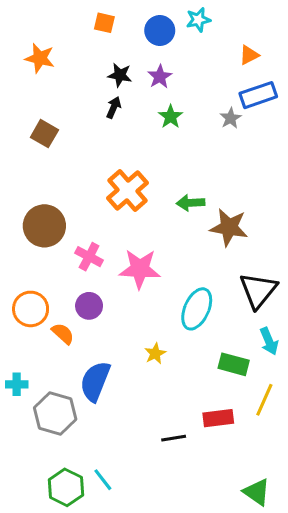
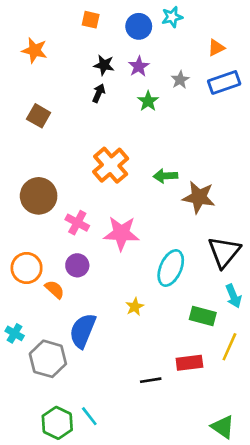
gray star: (231, 118) -> (180, 80), moved
cyan cross: (17, 384) -> (15, 333), turned 30

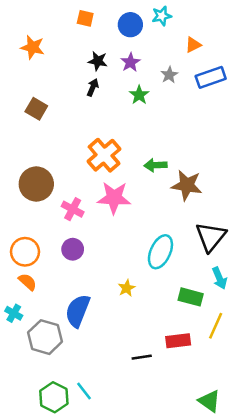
orange triangle: (216, 48) -> (193, 45), moved
pink star: (121, 233) -> (114, 198), moved
orange semicircle: (55, 289) -> (28, 282), moved

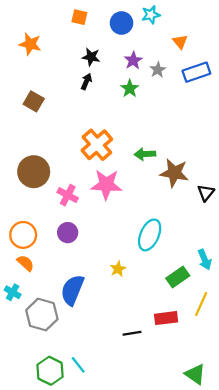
orange triangle: (193, 45) -> (180, 42), turned -42
purple star: (130, 62) -> (133, 60), moved
black triangle: (211, 237) -> (206, 193), moved, size x0.6
green rectangle: (191, 297) -> (178, 277), turned -50

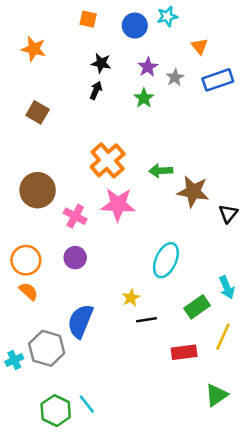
cyan cross: (13, 292) -> (14, 360), moved, turned 35
black line: (132, 333) -> (146, 320), moved
green triangle: (195, 374) -> (216, 395), moved, turned 50

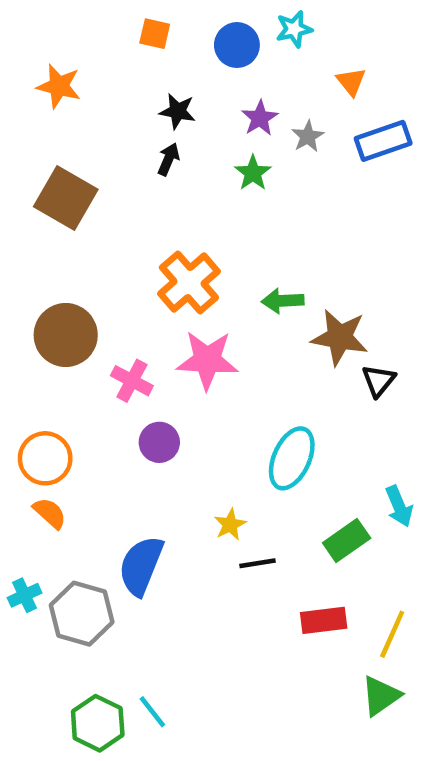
brown square: (38, 112) -> (66, 198), size x1.5
black triangle: (228, 214) -> (378, 381), moved
purple circle: (75, 258) -> (159, 442), moved
yellow line: (223, 337) -> (392, 634), moved
cyan cross: (14, 360) -> (25, 595), moved

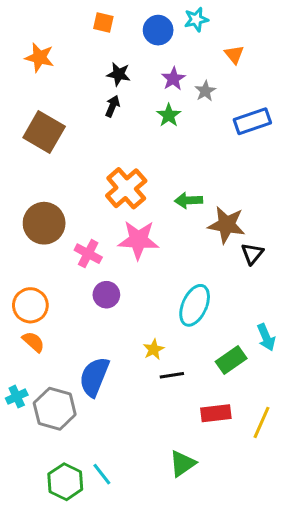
blue rectangle: (383, 141) -> (252, 121), moved
green triangle: (381, 696) -> (182, 463), moved

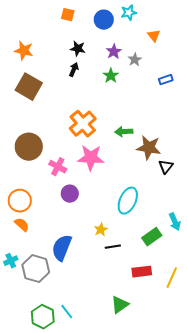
orange star: (39, 57) -> (24, 51), moved
blue rectangle: (252, 121) -> (166, 80), size x0.6

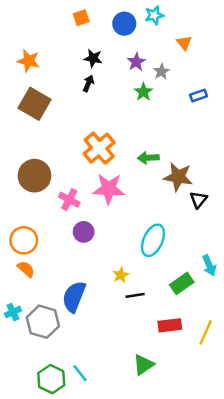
orange square: (68, 15) -> (81, 18), turned -32
green star: (111, 76) -> (143, 92), moved

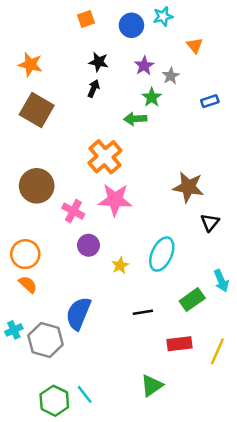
green arrow: (148, 158) -> (135, 119), moved
black triangle: (198, 200) -> (210, 222), moved
yellow star: (121, 275) -> (120, 265), moved

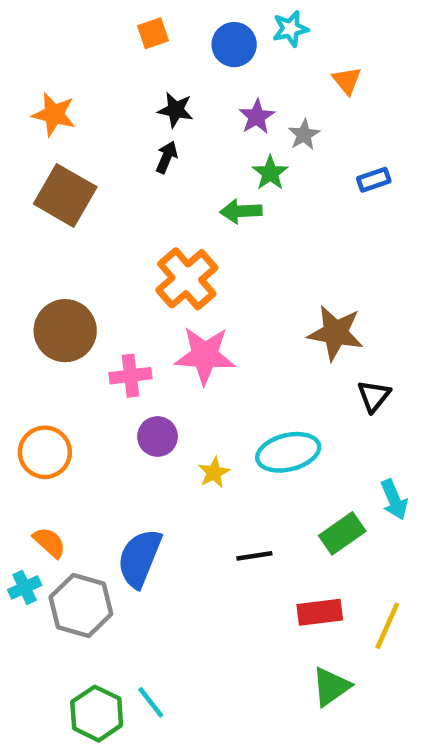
pink cross: (73, 211) -> (130, 376), turned -35
cyan ellipse: (162, 254) -> (288, 452), turned 52
orange semicircle: (28, 284) -> (49, 542), moved
green triangle: (152, 386) -> (331, 687), moved

